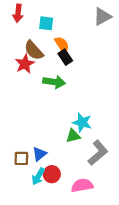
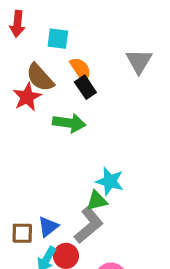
gray triangle: (102, 17) -> (139, 61), moved, turned -30
gray L-shape: (98, 153) -> (89, 225), moved

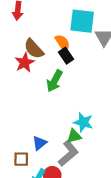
cyan square: (58, 39) -> (82, 21), moved, size x1.6
green arrow: (69, 123) -> (55, 81), turned 110
blue triangle: (48, 227) -> (40, 143), moved

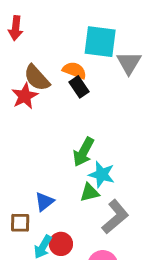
orange semicircle: (63, 43) -> (74, 70), turned -36
green arrow: (55, 81) -> (84, 152), moved
gray L-shape: (68, 153) -> (115, 217), moved

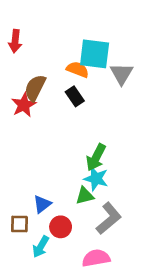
orange semicircle: (74, 70) -> (78, 69), moved
brown semicircle: (37, 78) -> (35, 88), turned 68
green arrow: (84, 152) -> (96, 157), moved
red circle: (61, 244) -> (61, 227), moved

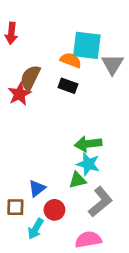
black rectangle: (75, 96) -> (68, 86), turned -36
green arrow: (96, 157) -> (88, 144), turned 55

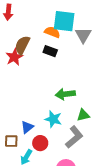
cyan star: (88, 164) -> (53, 119), moved
green triangle: (77, 180) -> (83, 115), moved

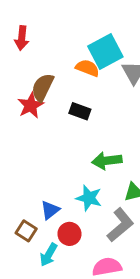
cyan square: (64, 21) -> (105, 51), turned -35
black rectangle: (50, 51) -> (80, 111), moved
brown square: (11, 141) -> (26, 231), turned 32

